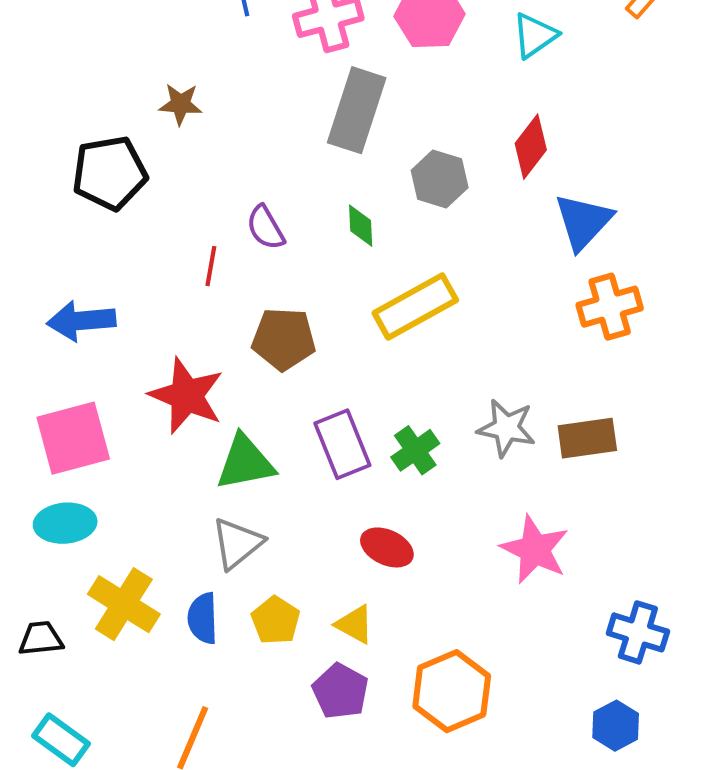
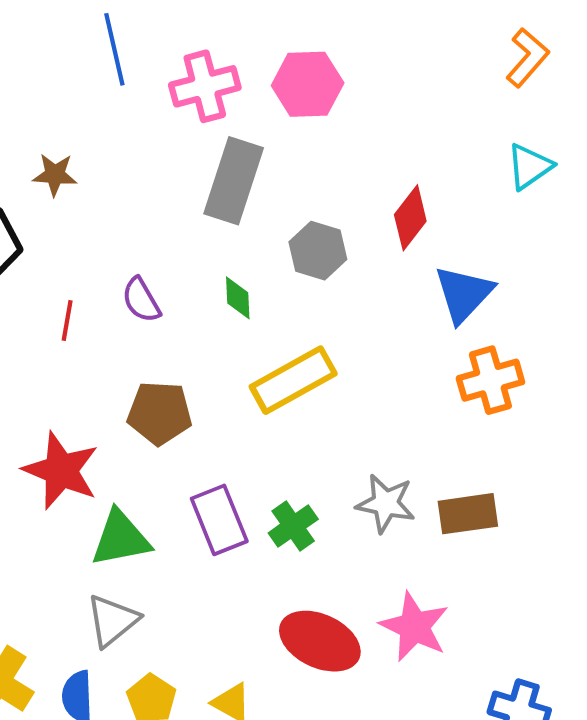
cyan triangle: (535, 35) -> (529, 166), moved
red line: (211, 266) -> (67, 321), moved
red ellipse: (387, 547) -> (320, 641), moved, size x1.5

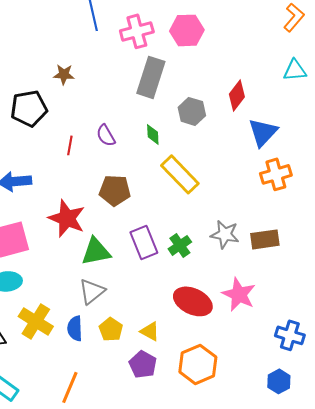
cyan triangle: (529, 166) -> (295, 70), turned 30
yellow rectangle: (293, 380) -> (180, 174), turned 75

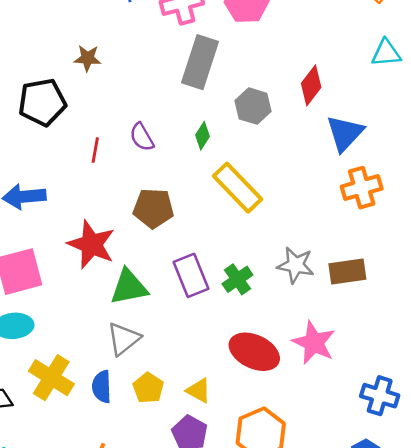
green diamond: (153, 134) -> (203, 136), turned 35

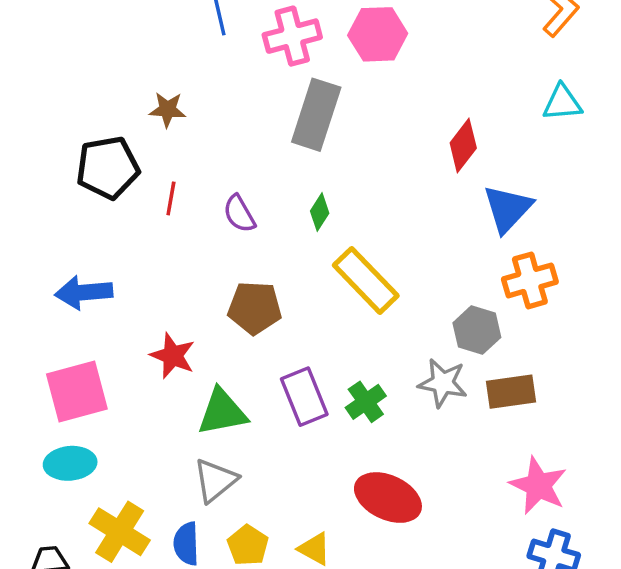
gray hexagon: (253, 106) -> (477, 330), moved
red line: (95, 150) -> (171, 198), moved
red star: (91, 244) -> (173, 356), size x0.7
pink star: (314, 343) -> (538, 486), moved

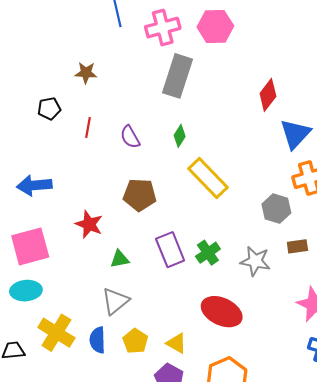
black pentagon: (108, 168) -> (49, 109), size x0.6
gray star: (443, 383) -> (255, 261), moved
brown rectangle: (511, 392) -> (297, 246), size x0.7
green triangle: (222, 412) -> (120, 259), size x0.6

